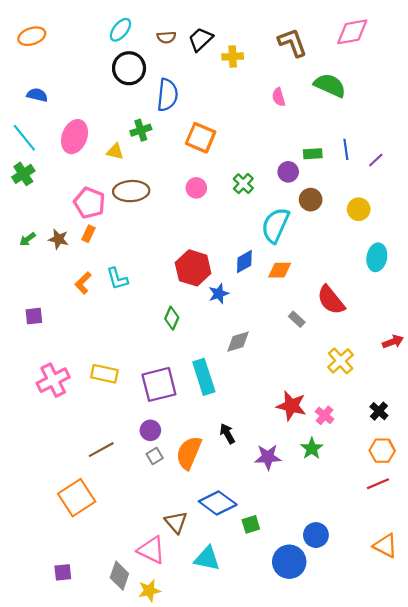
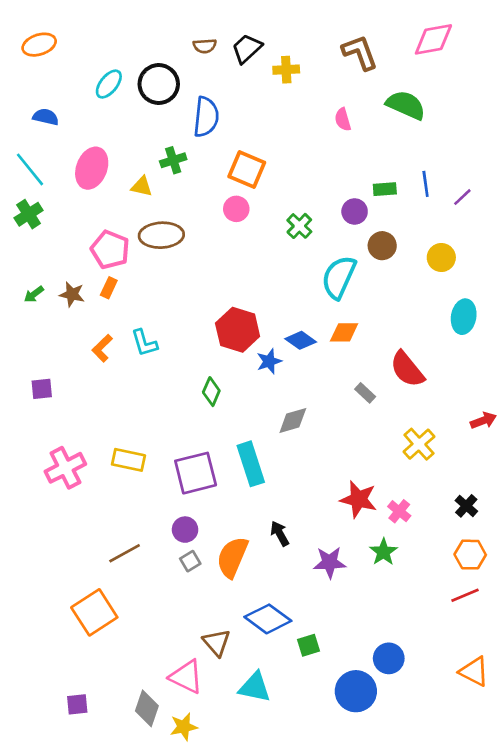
cyan ellipse: (120, 30) -> (109, 84), moved
pink circle: (196, 188) -> (236, 209), moved
blue diamond: (244, 262) -> (301, 340), moved, turned 65

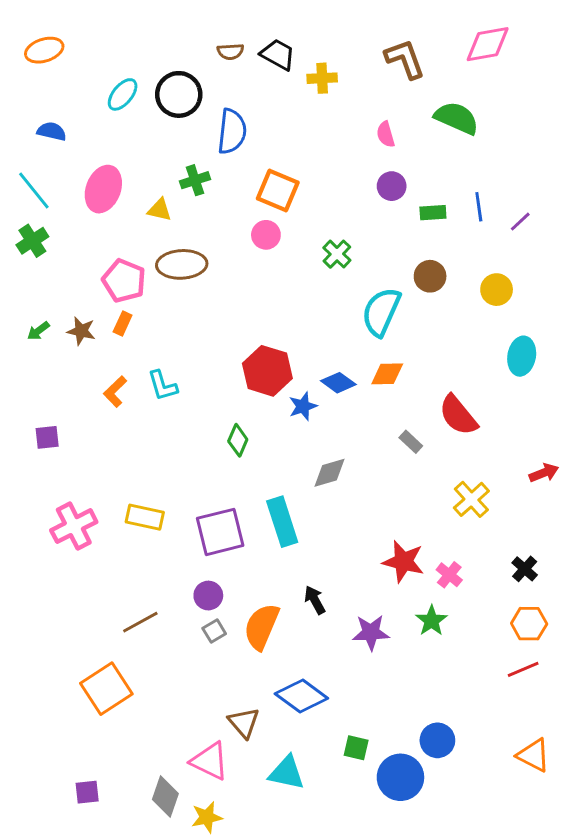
black trapezoid: (247, 49) -> (278, 55), turned 72
purple circle: (355, 211) -> (392, 186), moved
green square: (309, 645) -> (356, 748), moved, turned 30

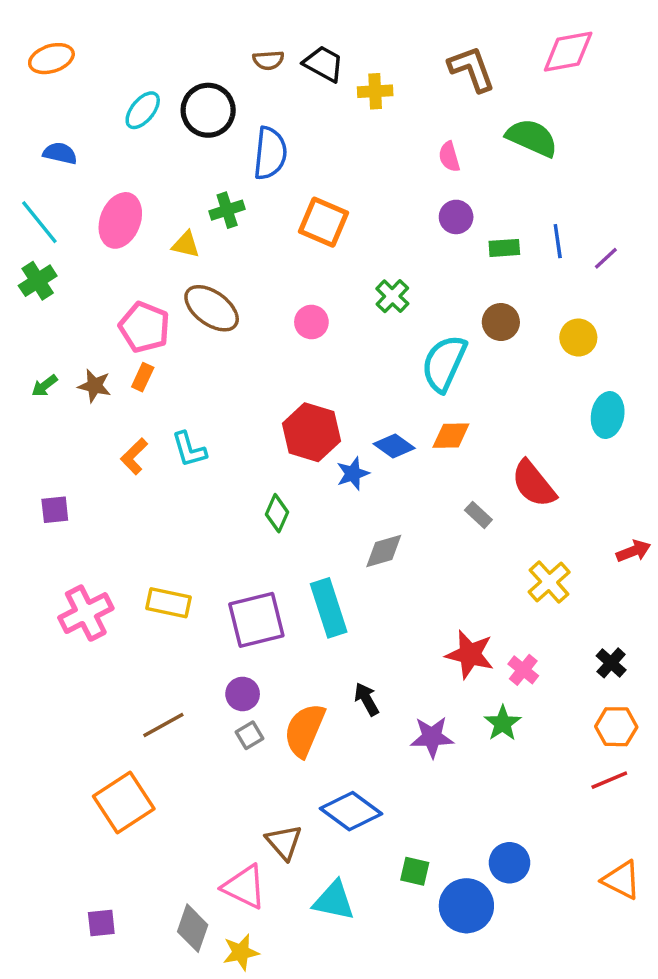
pink circle: (266, 235) -> (311, 322), moved
brown ellipse: (182, 264) -> (212, 308), turned 39

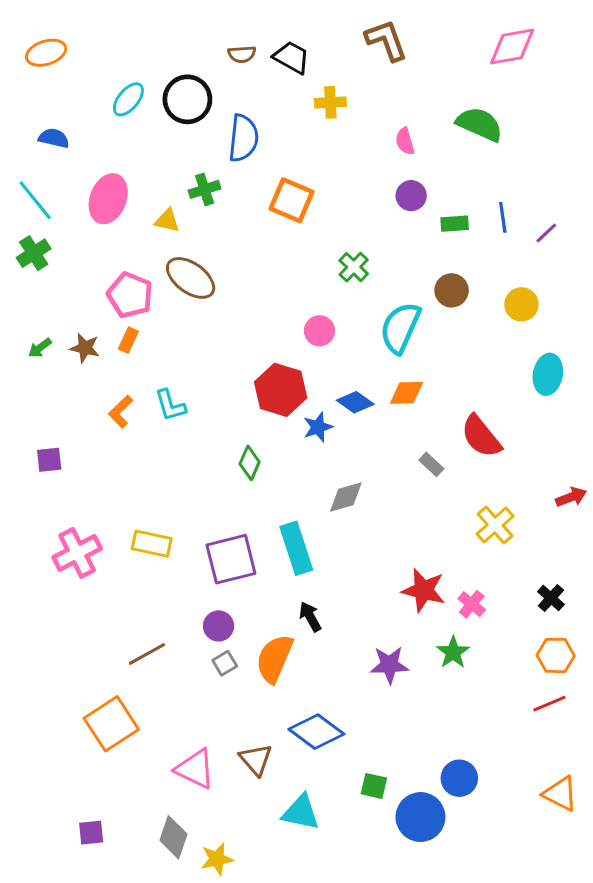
brown L-shape: (472, 69) -> (386, 40), moved
yellow cross: (375, 91) -> (330, 102), moved
pink circle: (311, 322) -> (319, 331), moved
black arrow: (367, 699) -> (310, 617), moved
pink triangle: (244, 887) -> (195, 769), moved

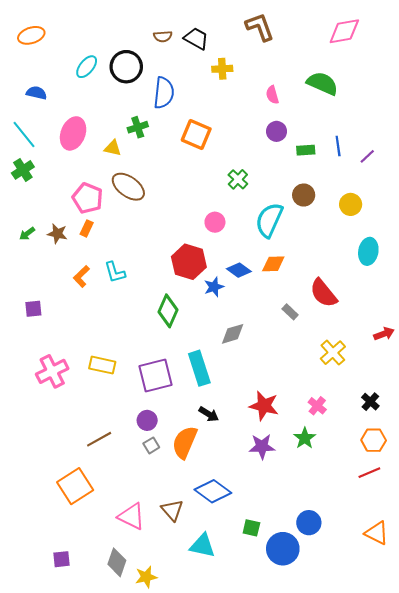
green diamond: (250, 463) -> (168, 311), size x1.4
red star: (424, 590) -> (264, 406), moved
black arrow: (310, 617) -> (209, 414), turned 150

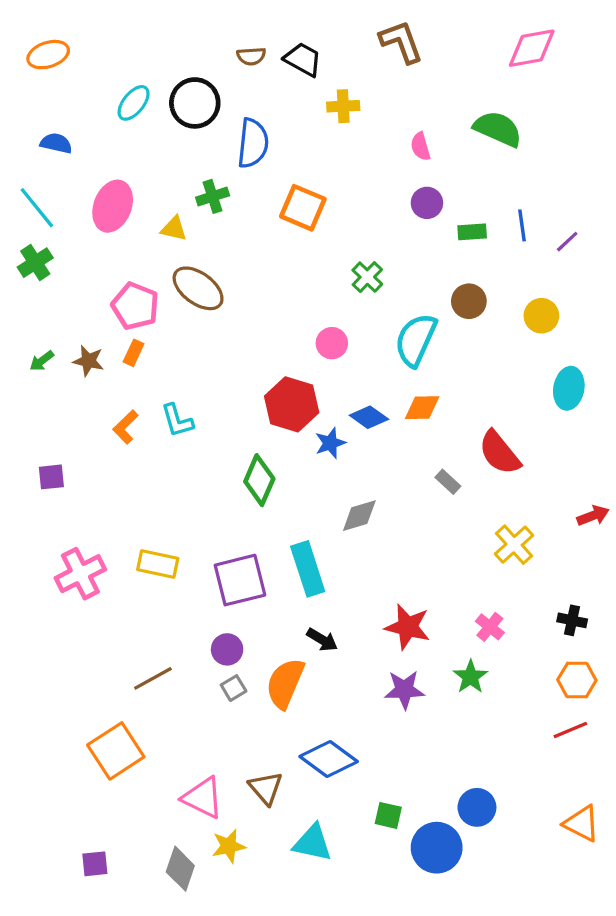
black cross: (370, 402) -> (572, 620), turned -30
yellow star: (146, 577) -> (229, 846), moved

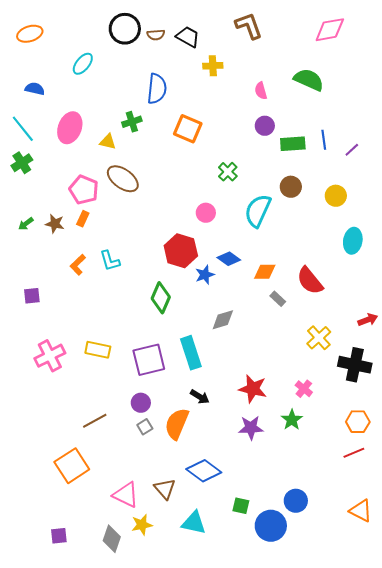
black circle: (195, 103) -> (125, 29), moved
green rectangle: (472, 232) -> (293, 144), size x1.4
orange diamond: (422, 408) -> (265, 272), moved
black cross: (572, 620) -> (355, 365), moved, size x1.8

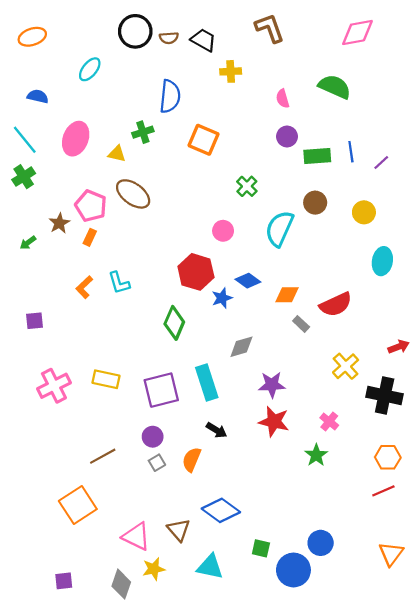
brown star: (55, 224) -> (59, 223), moved, turned 30
red semicircle: (310, 281) -> (336, 304), turned -76
orange semicircle: (177, 424) -> (192, 459), size x0.7
purple star: (251, 428) -> (272, 385), moved
orange triangle: (361, 511) -> (391, 554), turned 40

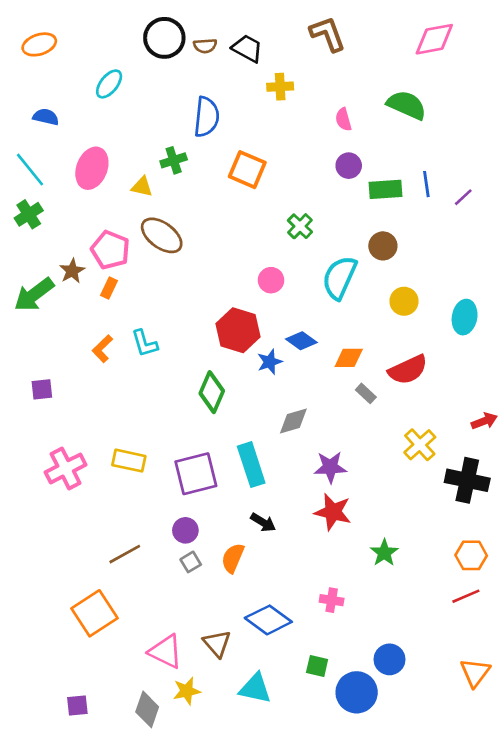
yellow circle: (364, 212) -> (404, 301), moved
green arrow: (28, 243) -> (34, 295), size x2.0
pink cross: (329, 422) -> (332, 600), moved, turned -30

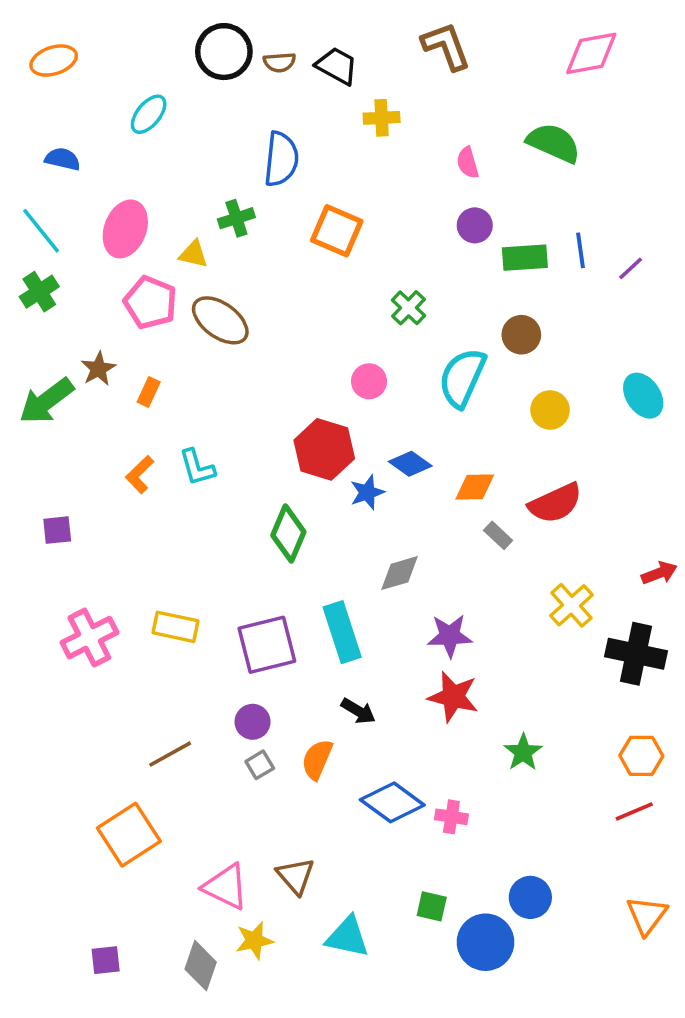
pink pentagon: (110, 250) -> (150, 302), moved
cyan ellipse: (465, 317) -> (643, 396), moved, turned -44
blue diamond: (268, 620) -> (392, 802), moved

